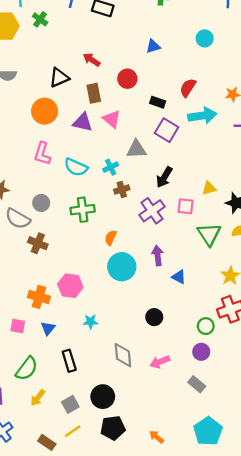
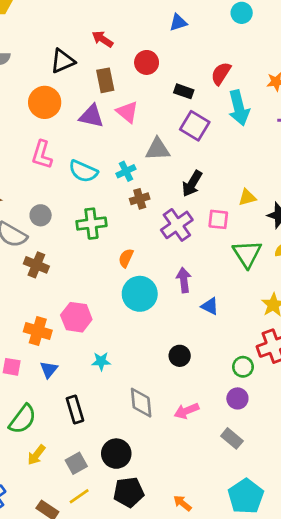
cyan arrow: (202, 116) -> (239, 108), turned 84

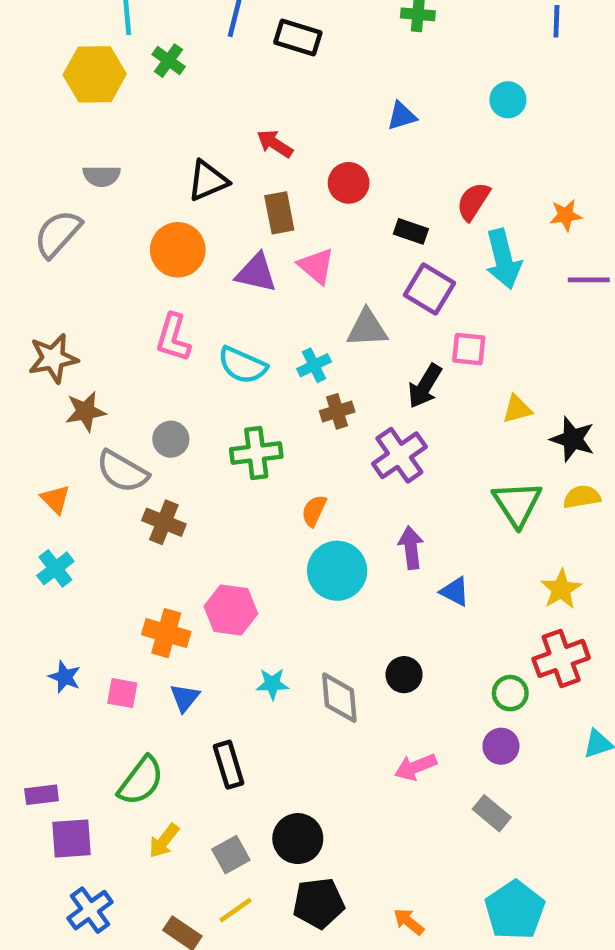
pink square: (218, 219) -> (469, 349), moved
gray diamond: (141, 403) -> (339, 698), moved

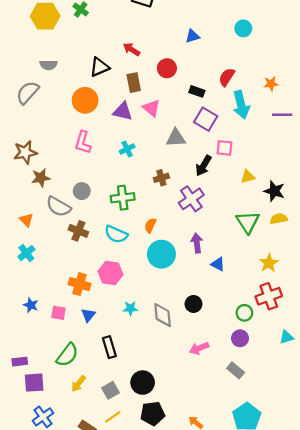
cyan semicircle: (242, 365) -> (116, 234), moved
cyan cross: (314, 365) -> (127, 149), moved

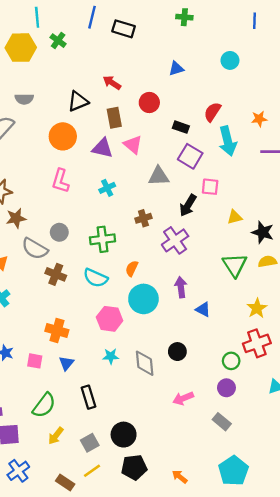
pink hexagon: (110, 273) -> (110, 319), moved

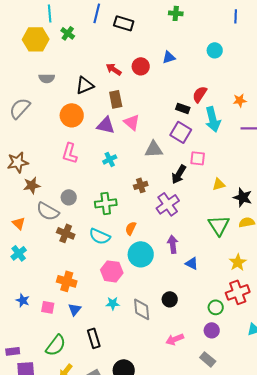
gray semicircle: (24, 99) -> (47, 78), moved
red circle: (149, 103) -> (141, 66), moved
black rectangle: (181, 127) -> (183, 108), moved

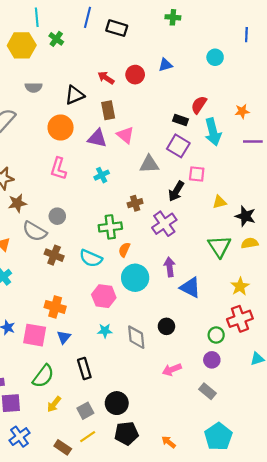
blue line: (236, 16) -> (246, 35), moved
green cross: (106, 203) -> (110, 227), moved
blue triangle: (192, 263) -> (190, 287), size x1.5
pink square: (48, 307) -> (35, 335), size x1.6

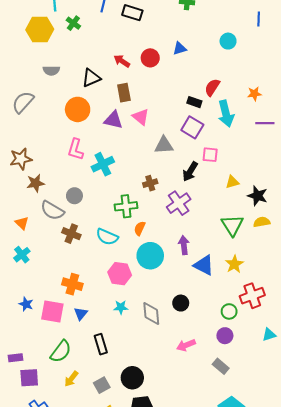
cyan cross: (102, 175) -> (103, 164), moved, size x1.5
yellow star: (240, 286) -> (234, 264), moved

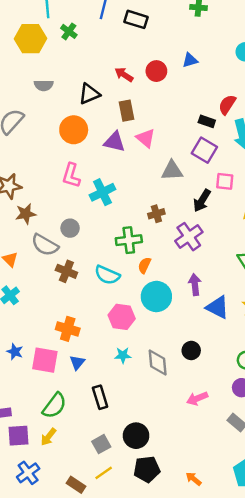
yellow arrow: (71, 379) -> (48, 437), moved

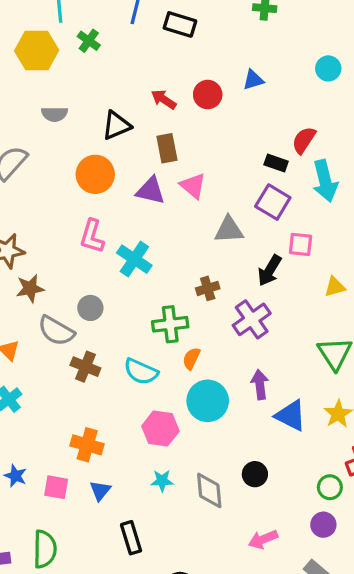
cyan cross: (102, 192) -> (134, 259), turned -30
pink square: (45, 360) -> (56, 487), size x0.7
green semicircle: (54, 406) -> (45, 549), moved, turned -36

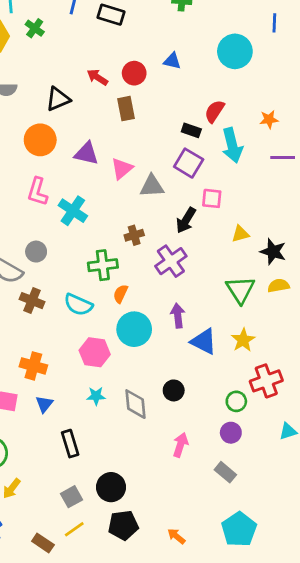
cyan circle: (328, 68) -> (235, 51), size x1.6
blue triangle: (253, 80) -> (172, 61), turned 30
brown rectangle: (167, 148) -> (126, 109), moved
pink triangle: (193, 186) -> (122, 168), moved, turned 40
pink arrow: (263, 539) -> (180, 445), turned 130

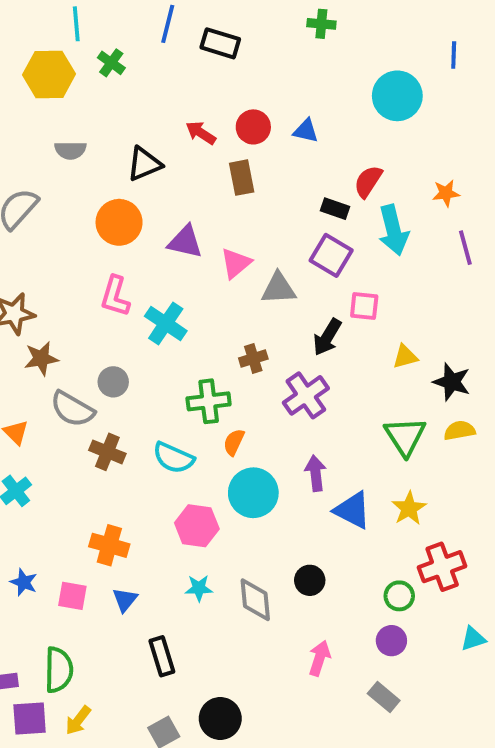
blue triangle: (172, 61) -> (306, 131), moved
purple line: (283, 158) -> (465, 248), turned 75

